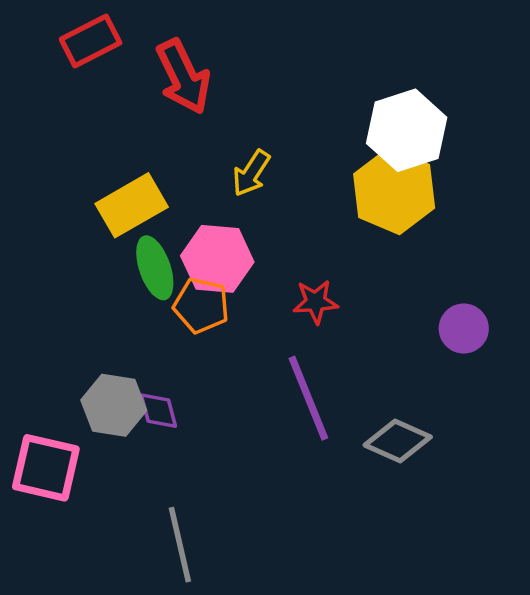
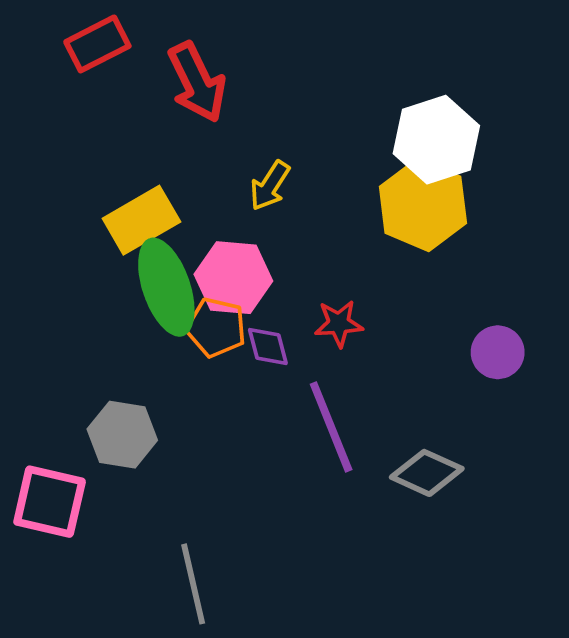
green ellipse: (155, 268) -> (166, 287), size x1.4
purple diamond: (158, 411) -> (268, 347), moved

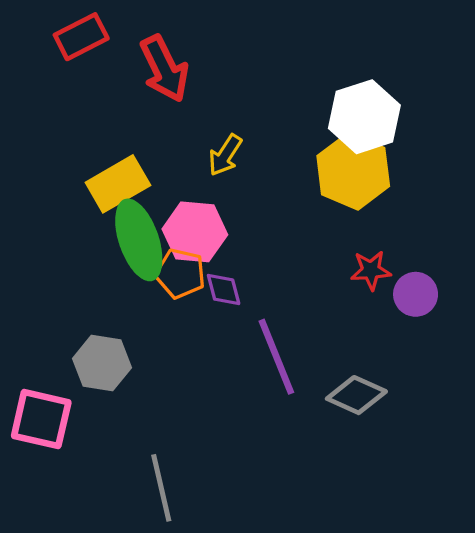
red star: (339, 324) -> (371, 270), moved

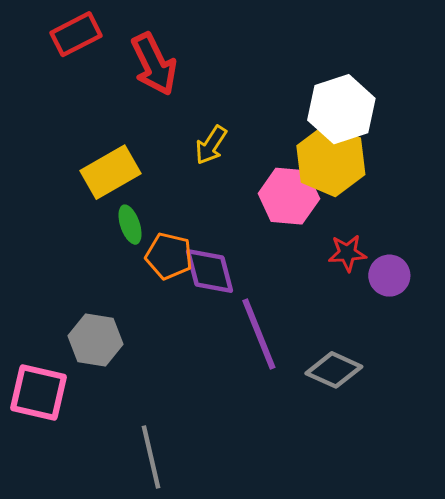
pink hexagon: (195, 232) -> (289, 196), moved
green ellipse: (139, 240) -> (130, 225), size x0.5
purple diamond: (224, 289) -> (209, 271), size x1.5

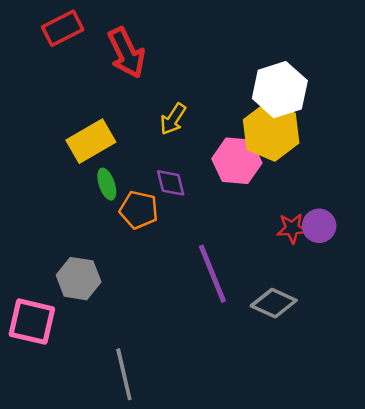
red star: (347, 253) -> (292, 228), moved
purple diamond: (209, 271) -> (171, 183), moved, size x0.7

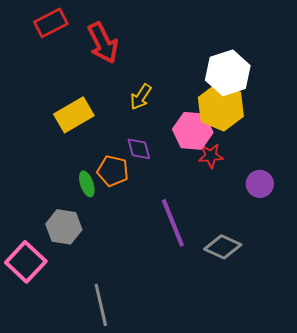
green ellipse: (107, 184) -> (87, 184), moved
red star: (292, 228) -> (211, 156), moved
pink square: (32, 322) -> (26, 262), turned 30

